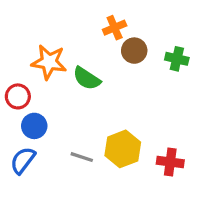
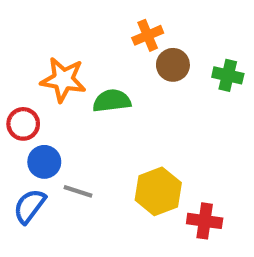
green semicircle: (87, 78) -> (112, 101), turned 140
gray line: (82, 157) -> (78, 191), moved
red cross: (170, 162) -> (205, 221), moved

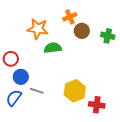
orange star: (63, 80) -> (38, 29), moved

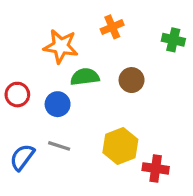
brown circle: (82, 31) -> (132, 80), moved
green cross: (108, 36) -> (173, 40), moved
blue circle: (21, 77) -> (58, 104), moved

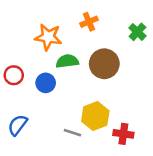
green cross: (173, 40) -> (137, 32), turned 30
brown circle: (132, 80) -> (104, 64), size x1.5
gray line: (59, 146) -> (72, 133), moved

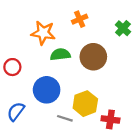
blue circle: (46, 83) -> (47, 90), moved, size x1.5

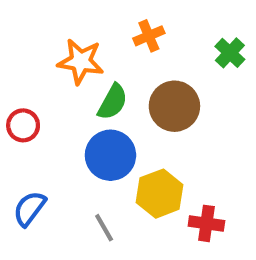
green semicircle: (60, 54) -> (113, 102), turned 126
blue circle: (47, 90) -> (110, 155), moved
gray line: (65, 118) -> (104, 228), moved, turned 42

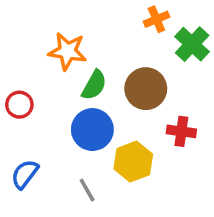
orange cross: (149, 36) -> (156, 19), moved
green cross: (230, 53) -> (192, 44), size x1.4
red cross: (206, 223) -> (181, 131), moved

